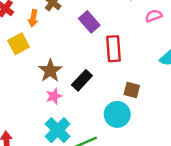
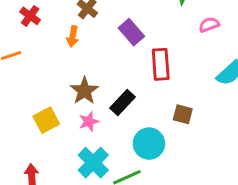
orange arrow: (33, 18) -> (73, 36), moved
yellow square: (19, 44) -> (46, 120), moved
cyan circle: (117, 114) -> (149, 144), moved

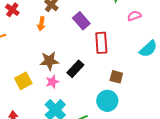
brown star: (84, 91) -> (49, 61), turned 30
cyan circle: (149, 144) -> (107, 101), moved

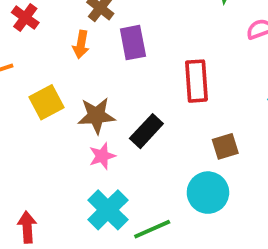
purple rectangle: (81, 21) -> (133, 43), moved, turned 30
brown square: (116, 77) -> (225, 146), turned -32
yellow square: (23, 81) -> (46, 102), moved

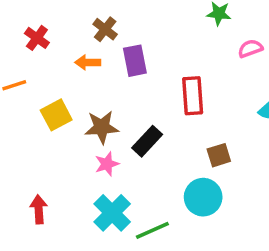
orange arrow: (81, 44) -> (88, 62), turned 80
red arrow: (27, 227) -> (39, 209), moved

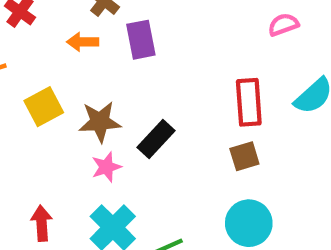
red rectangle: (193, 96) -> (249, 102), moved
cyan circle: (203, 197) -> (249, 223), moved
red arrow: (39, 209) -> (42, 223), moved

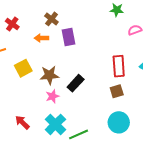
red arrow: (42, 223) -> (22, 122), turned -42

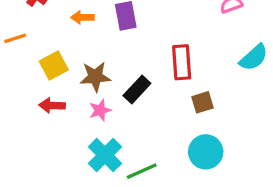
red rectangle: (119, 66) -> (182, 62), moved
red arrow: (22, 122) -> (52, 105), moved, turned -42

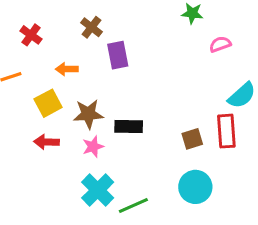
orange arrow: (83, 17) -> (67, 69), moved
red rectangle: (182, 62) -> (226, 131), moved
black rectangle: (137, 89) -> (129, 126), turned 48

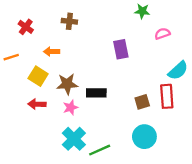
brown cross: (91, 27) -> (69, 21), turned -32
purple rectangle: (118, 55) -> (121, 49), moved
yellow square: (48, 103) -> (38, 76), turned -30

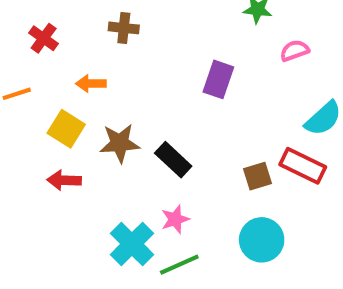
purple rectangle: (121, 49) -> (218, 79), turned 30
black rectangle: (96, 93) -> (173, 160), turned 42
red rectangle: (167, 96) -> (303, 166), turned -60
pink star: (71, 107) -> (175, 219), moved

